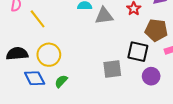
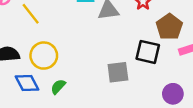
brown pentagon: (156, 30) -> (169, 27), turned 30
purple circle: (151, 76) -> (173, 94), moved

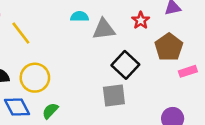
black square: (148, 52) -> (125, 65), moved, turned 30

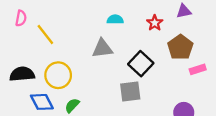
cyan semicircle: (80, 16) -> (115, 19), moved
gray triangle: (104, 29) -> (102, 48), moved

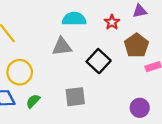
cyan semicircle: (115, 19) -> (74, 19), size x1.5
gray square: (130, 92) -> (75, 97), moved

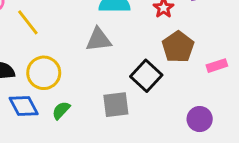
brown pentagon: (136, 46) -> (178, 47), moved
black square: (99, 61) -> (146, 76), moved

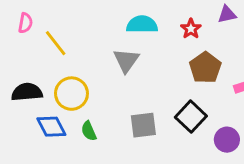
gray triangle: (99, 40) -> (126, 60), turned -48
black square: (146, 76) -> (191, 117), moved
green semicircle: (61, 110) -> (89, 131), turned -66

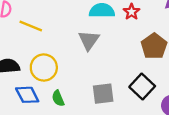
red star: (191, 29) -> (132, 12), moved
yellow line: (56, 43) -> (31, 26), turned -30

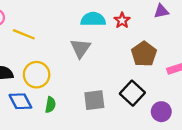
green semicircle: (58, 98) -> (50, 105), turned -147

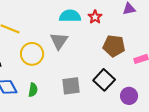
brown pentagon: (144, 54) -> (114, 46), turned -30
yellow circle: (37, 75) -> (32, 54), moved

